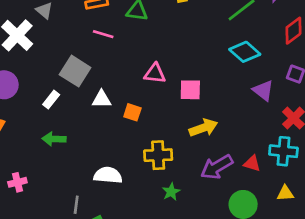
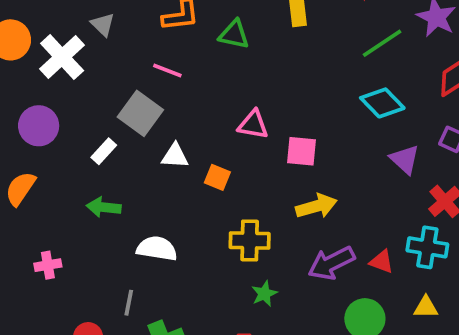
pink line: (103, 34) -> (167, 71), moved
white semicircle: (108, 175) -> (157, 249), moved

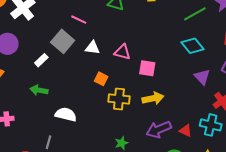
white triangle: (175, 156) -> (92, 48), moved
yellow cross: (250, 241) -> (119, 99), moved

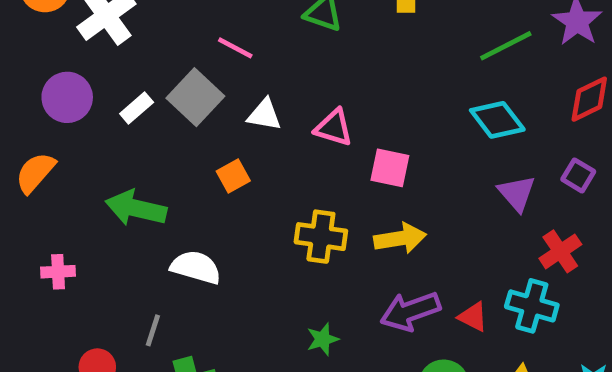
white rectangle: (41, 60) -> (137, 108), moved
orange square: (101, 79) -> (233, 176), moved, turned 32
green arrow: (39, 90) -> (136, 208), size x1.4

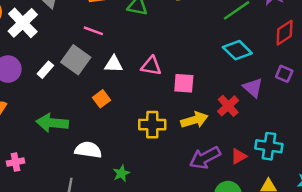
red cross: (560, 251) -> (228, 106), moved
red triangle: (473, 317) -> (239, 156), turned -49
green star: (323, 339) -> (121, 173), moved

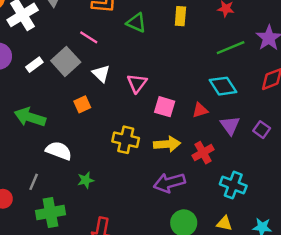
white triangle: (114, 64) -> (101, 74), turned 30
pink triangle: (151, 66) -> (137, 83), turned 45
purple square: (284, 74) -> (262, 130), moved
red cross: (228, 106) -> (203, 153), moved
red triangle: (239, 156) -> (200, 110), moved

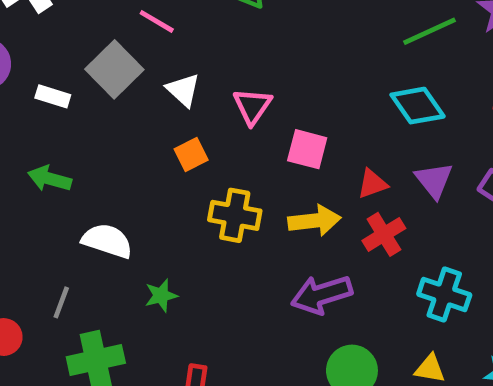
white rectangle: (34, 65) -> (53, 96), moved, turned 56
orange square: (82, 104) -> (191, 155), moved
red triangle: (200, 110) -> (372, 184), moved
green arrow: (30, 117) -> (50, 179), size x0.7

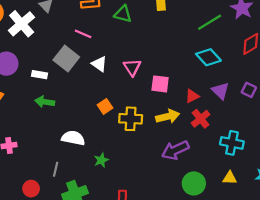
orange square: (191, 155) -> (105, 106), moved
green arrow: (50, 179) -> (45, 102), moved

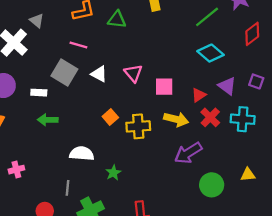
yellow arrow: (168, 116) -> (176, 119), turned 35
cyan cross: (232, 143) -> (243, 119), moved

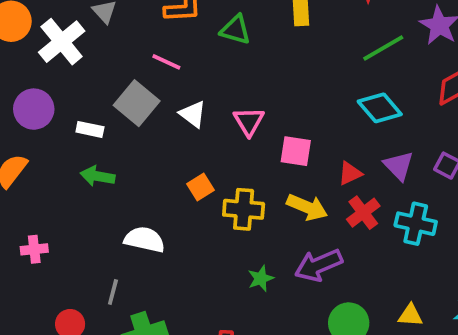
green star: (113, 173) -> (261, 278), moved

